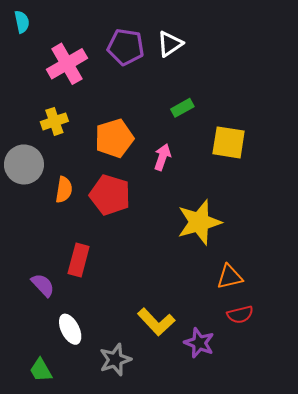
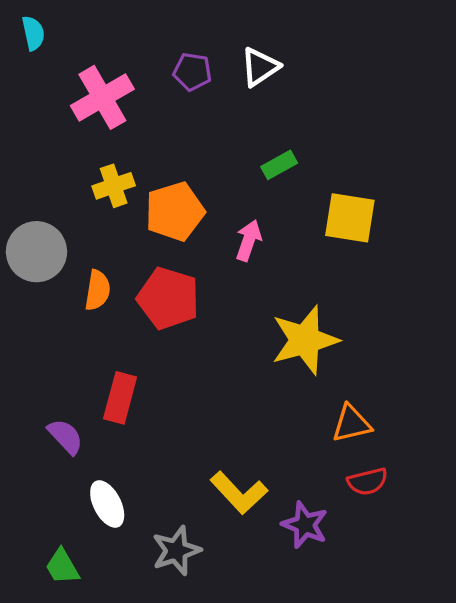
purple pentagon: (126, 47) -> (192, 72), size x0.7
yellow cross: (54, 121) -> (114, 186), moved

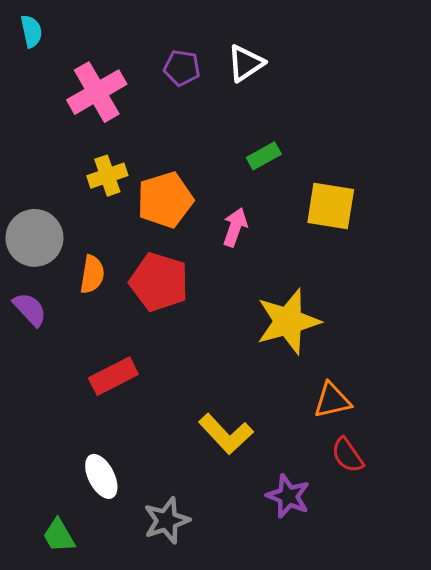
red rectangle: (120, 398) -> (113, 376), turned 48
purple semicircle: (65, 436) -> (30, 309), moved
red semicircle: (368, 481) -> (347, 455), turned 69
yellow L-shape: (239, 493) -> (226, 434), moved

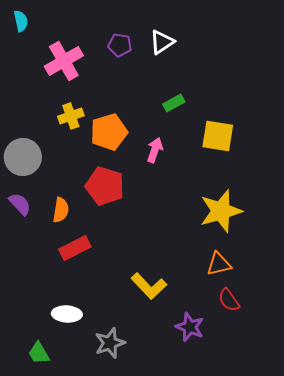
orange semicircle: (92, 274) -> (61, 210), moved
yellow star: (288, 321) -> (221, 211), moved
white ellipse: (101, 476) -> (67, 314), turned -60

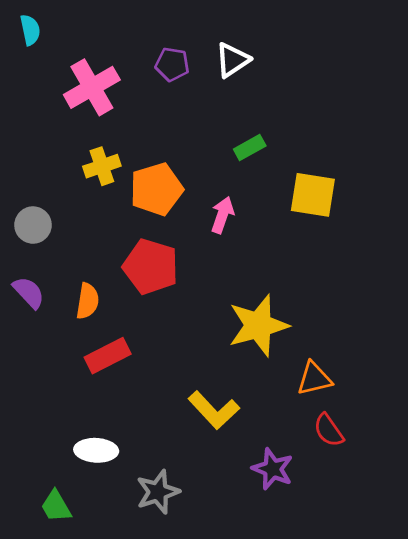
gray circle: (23, 157) -> (33, 225), size x0.7
yellow star: (221, 211) -> (258, 325), moved

